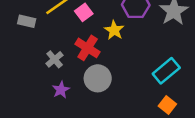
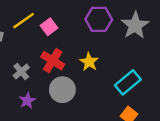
yellow star: (114, 30) -> (89, 62), moved

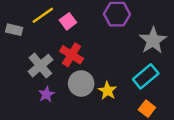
gray star: (135, 25) -> (153, 40), moved
yellow star: (89, 62) -> (107, 91), moved
gray cross: (21, 71) -> (40, 66), size x1.5

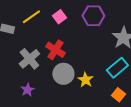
pink square: (68, 21) -> (59, 17), moved
purple star: (46, 94) -> (27, 90), moved

